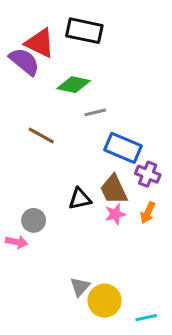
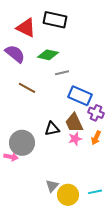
purple semicircle: (24, 62) -> (15, 54), moved
gray circle: (34, 220) -> (22, 143), size x1.6
cyan line: (146, 318) -> (95, 192), moved

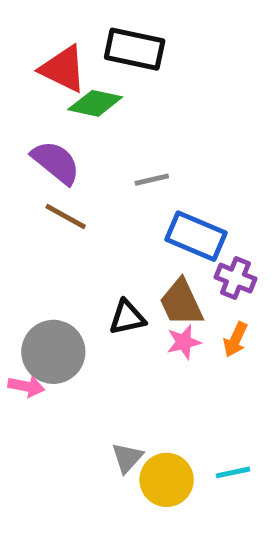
purple semicircle: (15, 54) -> (56, 162), moved
green diamond: (48, 55) -> (95, 103), moved

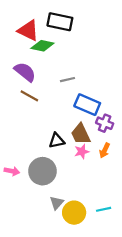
gray circle: (53, 352) -> (42, 171), moved

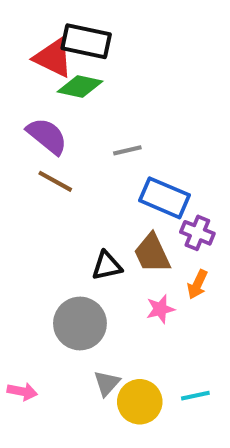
black rectangle: (60, 22) -> (86, 41), moved
pink star: (82, 152) -> (160, 309), moved
pink arrow: (12, 171) -> (22, 391), moved

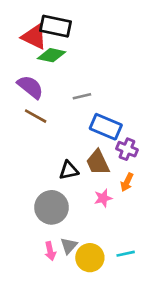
pink arrow: (22, 391) -> (50, 251), moved, turned 66

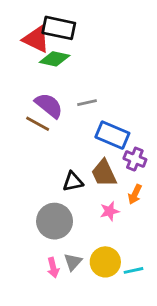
purple semicircle: (30, 87) -> (49, 105), moved
yellow circle: (90, 258) -> (105, 262), moved

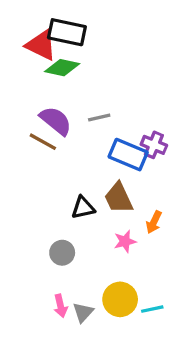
purple cross: (135, 159) -> (154, 145), moved
gray circle: (55, 221) -> (62, 253), size x0.6
gray triangle: (73, 262) -> (83, 312), moved

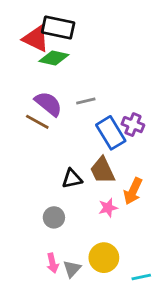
blue rectangle: (128, 155) -> (111, 133), turned 36
orange arrow: (154, 222) -> (133, 191), size x1.4
cyan line: (152, 309) -> (141, 277), moved

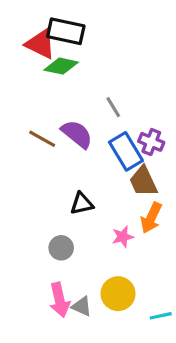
gray line: (86, 101) -> (113, 107), moved, turned 72
purple semicircle: (48, 104) -> (77, 134), moved
brown trapezoid: (102, 170) -> (143, 181), moved
pink arrow: (53, 263) -> (60, 300), size x1.5
gray triangle: (72, 269) -> (82, 306), turned -48

